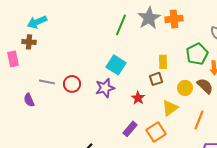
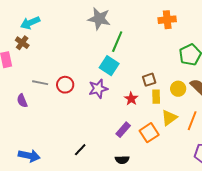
gray star: (149, 18) -> (99, 19), moved, turned -30
green line: (121, 25) -> (117, 42), moved
brown cross: (29, 42) -> (22, 43), turned 32
yellow rectangle: (163, 62) -> (156, 97), moved
yellow triangle: (170, 108) -> (169, 118), moved

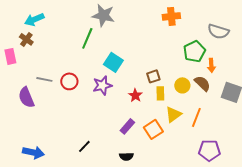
green line: (117, 42) -> (87, 38), moved
purple semicircle: (22, 101) -> (26, 97), size x1.5

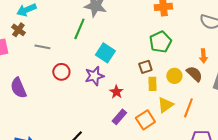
green pentagon: (194, 51) -> (160, 42), moved
gray line: (44, 79) -> (42, 47), moved
red star: (135, 95) -> (116, 92), moved

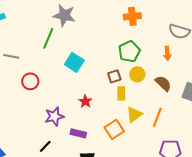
orange arrow: (203, 56) -> (167, 53), moved
purple star: (94, 76) -> (54, 116), moved
yellow circle: (174, 76) -> (137, 74), moved
purple rectangle: (119, 117) -> (78, 133), moved, turned 63

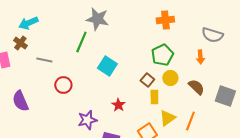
brown square: (114, 76) -> (147, 80), turned -32

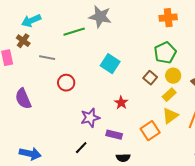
green line: (81, 42) -> (74, 32), moved, turned 50
yellow rectangle: (154, 97) -> (169, 95), moved, turned 48

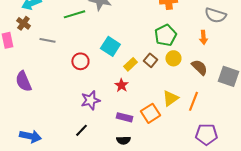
red circle: (66, 83) -> (80, 61), moved
yellow rectangle: (169, 95) -> (130, 64), moved
purple rectangle: (114, 135) -> (124, 117), moved

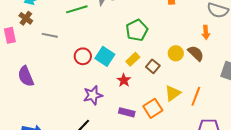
green pentagon: (165, 35) -> (137, 30), moved
cyan square: (110, 46) -> (105, 56), moved
brown square: (150, 60) -> (153, 66), moved
brown semicircle: (199, 67) -> (196, 53), moved

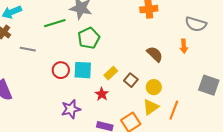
green pentagon: (137, 30) -> (89, 38), moved
yellow circle: (176, 53) -> (154, 87), moved
brown semicircle: (196, 53) -> (155, 54), moved
cyan square: (105, 56) -> (83, 70), turned -30

